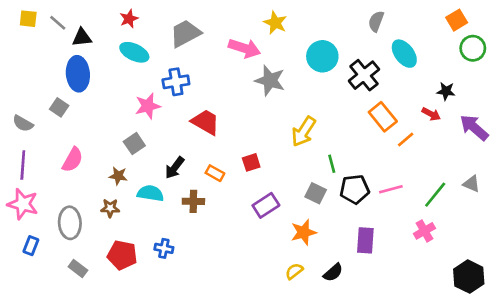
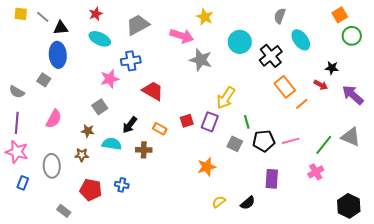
gray triangle: (471, 184) -> (351, 137), size x1.5
purple rectangle: (266, 205) -> (210, 122), moved, turned -36
orange star: (304, 232) -> (207, 167), moved
gray rectangle: (78, 269) -> (64, 211), moved

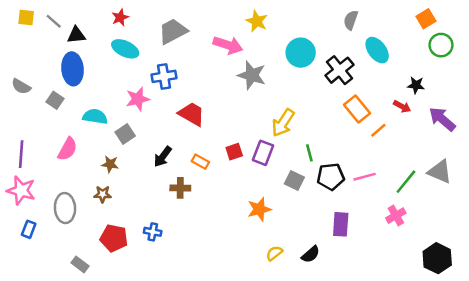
gray semicircle: (17, 92) -> (21, 86), moved
cyan semicircle: (112, 144) -> (95, 117), moved

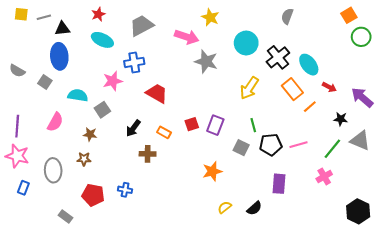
gray line: (54, 21) -> (44, 17), turned -56
cyan ellipse: (377, 50) -> (309, 65), moved
black star: (416, 85) -> (341, 119), moved
yellow arrow: (283, 123) -> (249, 88), moved

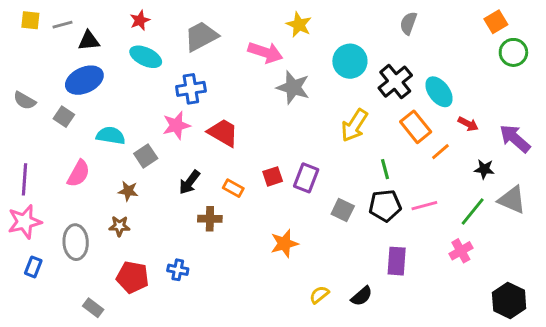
blue ellipse: (59, 56) -> (84, 80), turned 70
pink star: (113, 81) -> (176, 125), moved
green line: (253, 125) -> (385, 169), moved
pink star: (17, 156) -> (25, 222), turned -30
orange star: (212, 171) -> (284, 244), moved

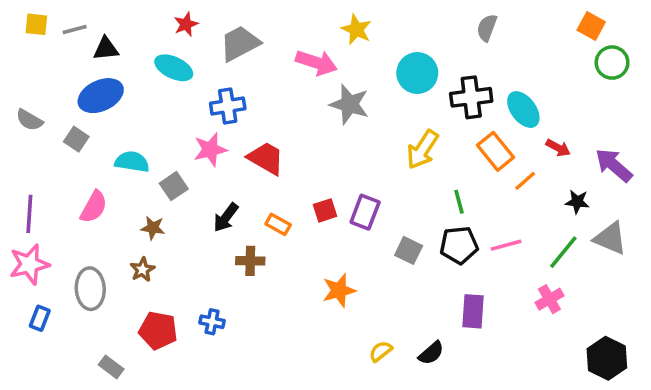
red star: (140, 20) -> (186, 24), moved
orange square: (496, 22) -> (591, 26), turned -30
black cross: (395, 82) -> (471, 97), turned 32
brown star: (119, 226) -> (142, 270), turned -30

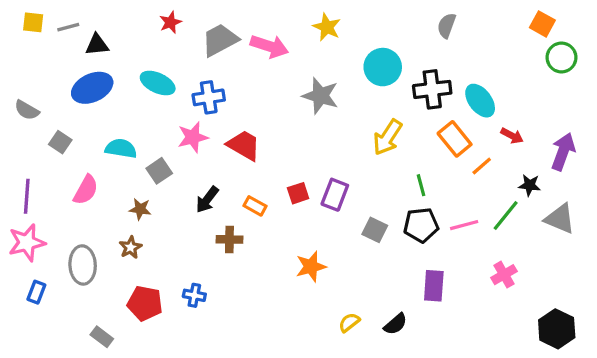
pink arrow: (316, 63) -> (269, 46), moved
cyan ellipse: (174, 68) -> (158, 83), moved
gray square: (76, 139) -> (60, 142), moved
purple arrow: (614, 165) -> (563, 152), turned 69
green line: (563, 252) -> (506, 215), moved

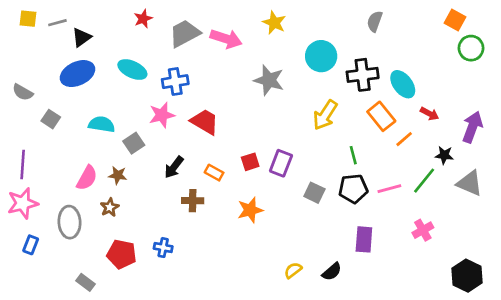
black triangle: (97, 45) -> (82, 37), turned -30
pink semicircle: (86, 190) -> (87, 178), moved
orange star: (311, 267) -> (250, 210), moved

